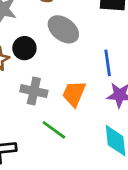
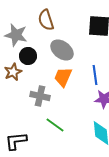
black circle: (24, 48) -> (28, 56), moved
orange trapezoid: (74, 94) -> (63, 77), moved

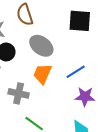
blue line: (95, 75) -> (76, 72), turned 66

